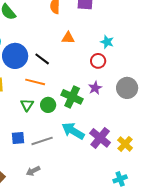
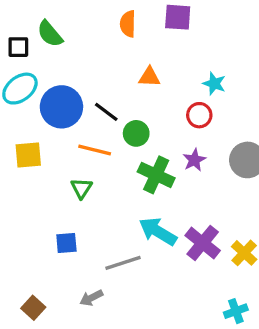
green circle: (48, 105) -> (136, 133), moved
gray line: (42, 141) -> (123, 263), moved

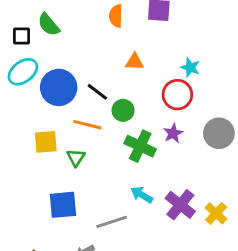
red circle: (199, 115) -> (177, 95), size x1.4
yellow square: (28, 155) -> (46, 142), moved
cyan arrow: (158, 231) -> (142, 195), size x0.7
blue square: (66, 243) -> (63, 205), size x1.5

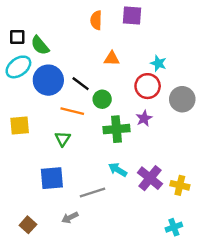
green semicircle: (49, 25) -> (40, 45), moved
gray circle: (219, 133) -> (182, 99), moved
yellow square: (46, 142) -> (20, 126), moved
green cross: (140, 146) -> (116, 129), turned -30
yellow cross: (216, 213) -> (180, 185), turned -30

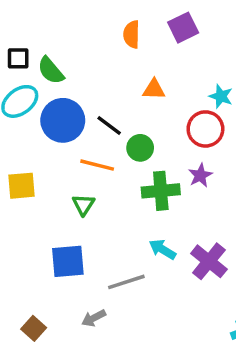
purple square: (132, 16) -> (183, 28), turned -30

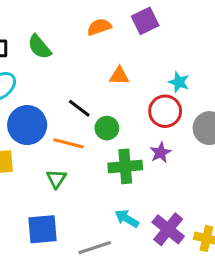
orange semicircle: (132, 34) -> (99, 27), turned 70
green semicircle: (51, 70) -> (39, 47), moved
blue circle: (63, 120) -> (27, 125), moved

